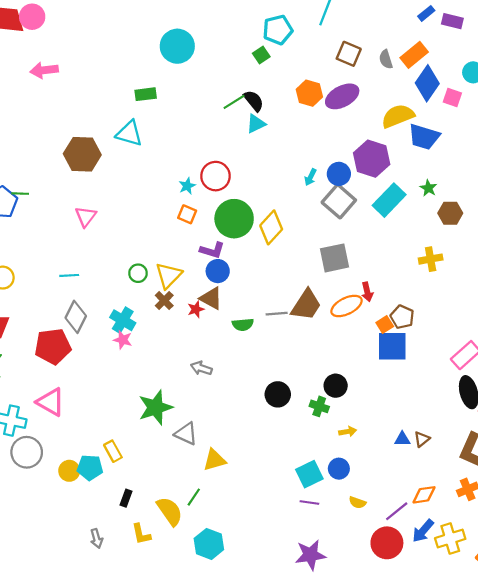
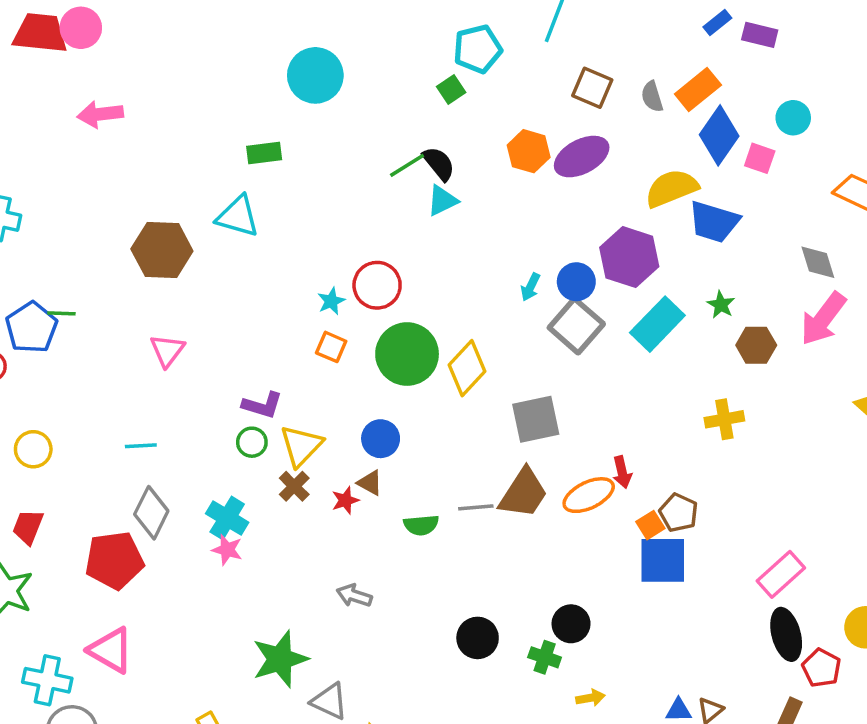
purple L-shape: (212, 250) -> (262, 405), moved
gray square: (334, 258) -> (536, 419), moved
brown triangle: (211, 298) -> (370, 483), size x0.7

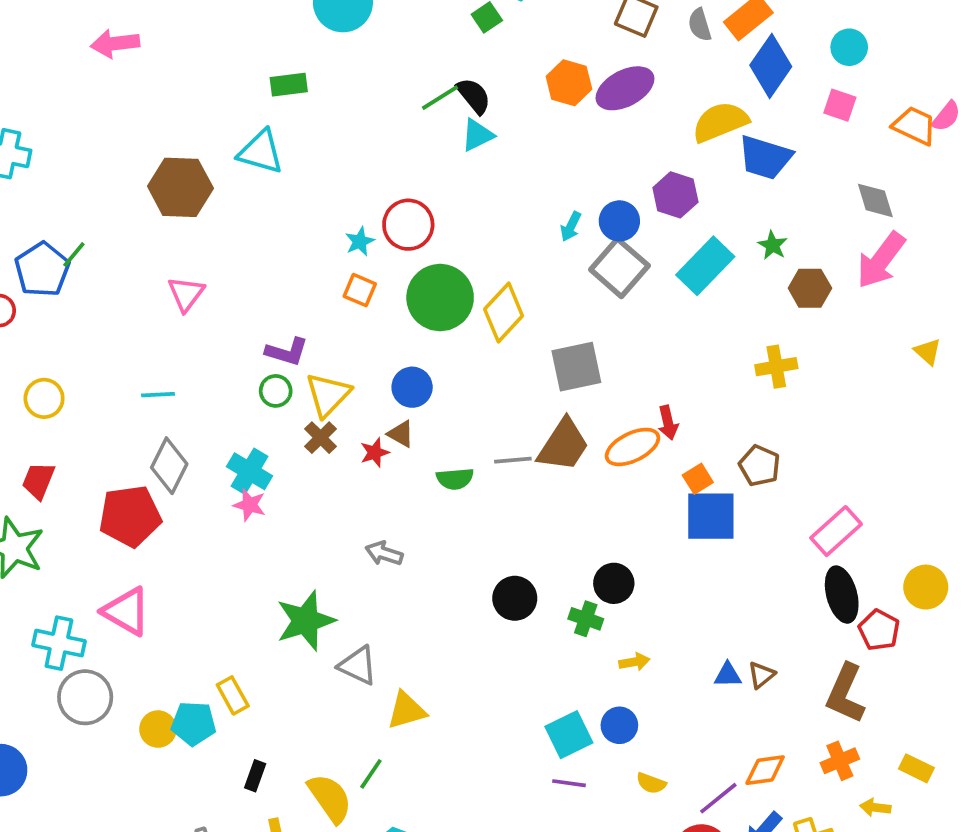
pink square: (760, 158) -> (840, 105), moved
purple hexagon: (629, 257) -> (675, 195), size x0.7
green line: (61, 313) -> (74, 255), turned -52
brown pentagon: (679, 513) -> (759, 466), moved

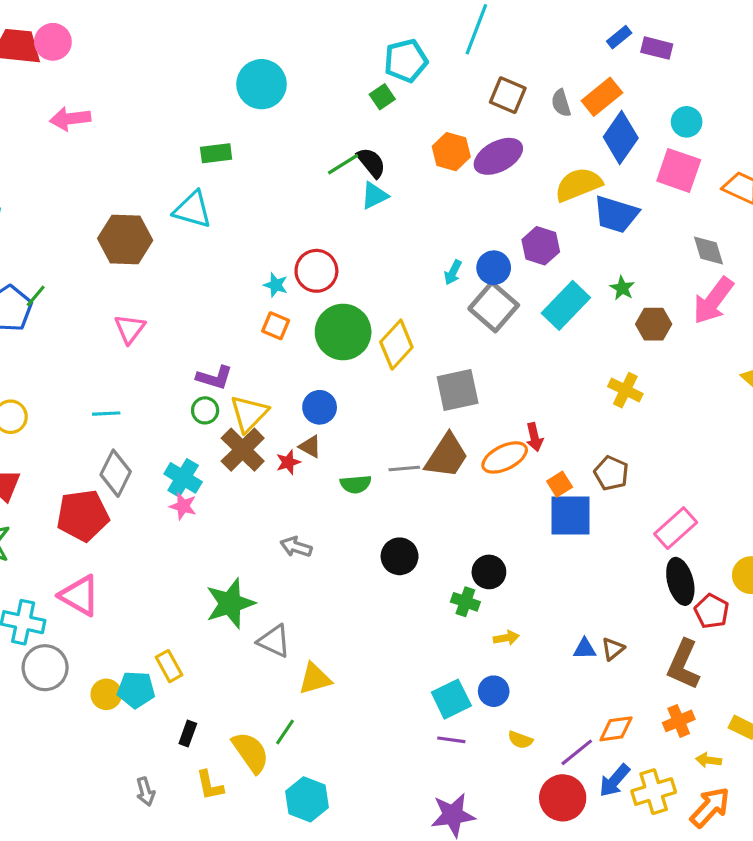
pink square: (840, 105) -> (679, 170), size x1.6
cyan star: (360, 241) -> (276, 285), turned -30
yellow cross: (776, 367) -> (625, 390), turned 36
brown cross: (321, 438) -> (243, 450), size x1.6
black circle: (515, 598) -> (400, 556), moved

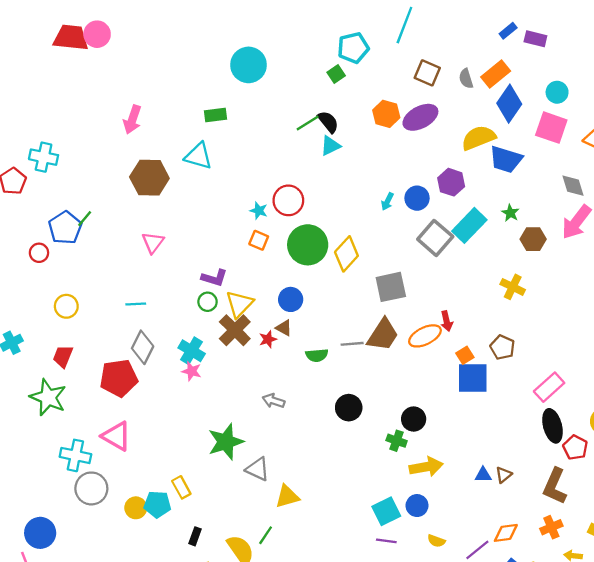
pink arrow: (70, 119) -> (132, 120), moved, turned -64
gray square: (494, 307) -> (435, 238), moved
yellow arrow: (506, 638) -> (426, 467), size x1.8

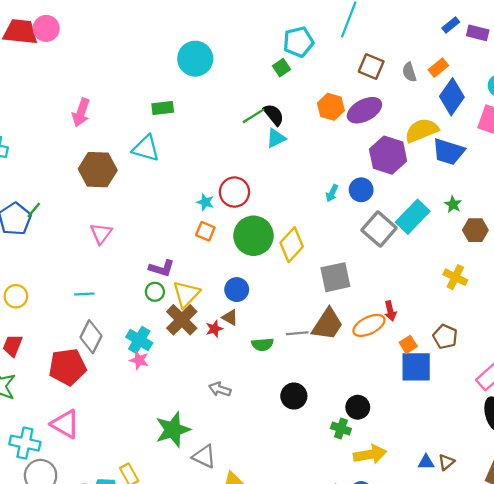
orange rectangle: (496, 74) -> (438, 68), size x0.7
purple hexagon: (451, 182) -> (388, 155), moved, size x1.4

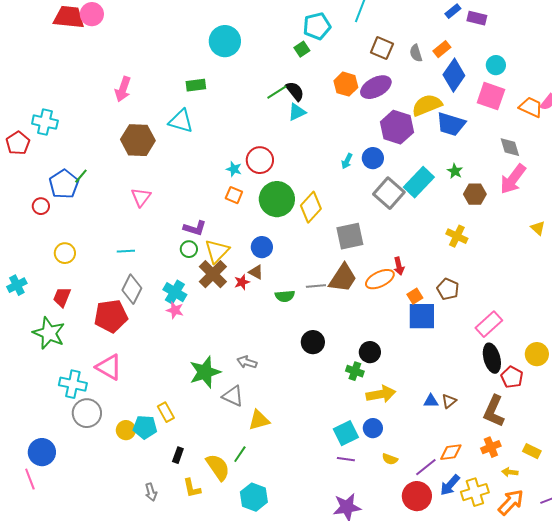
gray arrow: (220, 389) -> (247, 362), moved

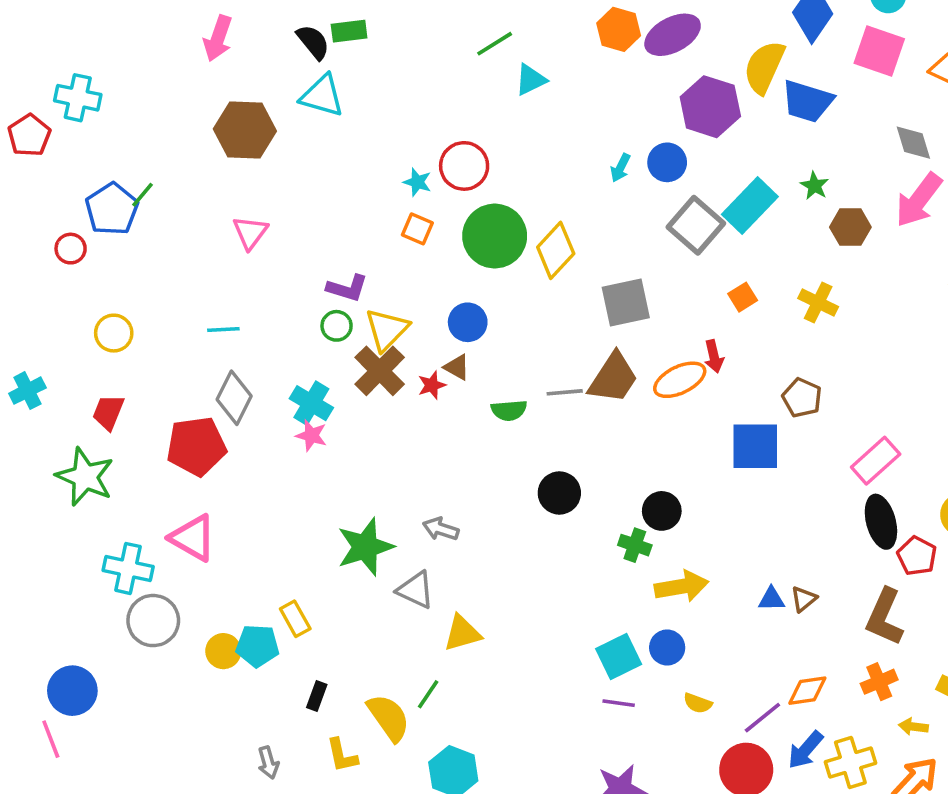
black semicircle: (295, 91) -> (313, 42), moved
yellow semicircle: (427, 105) -> (764, 67), turned -44
orange square: (415, 296) -> (743, 297), moved

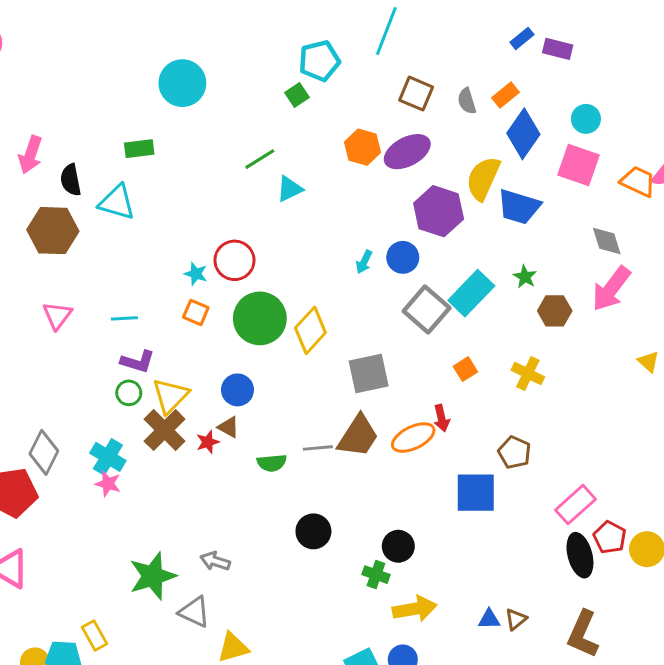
black semicircle: (313, 42) -> (71, 180), moved, turned -152
cyan line: (223, 329) -> (124, 318), moved
red pentagon: (917, 556) -> (610, 537), moved

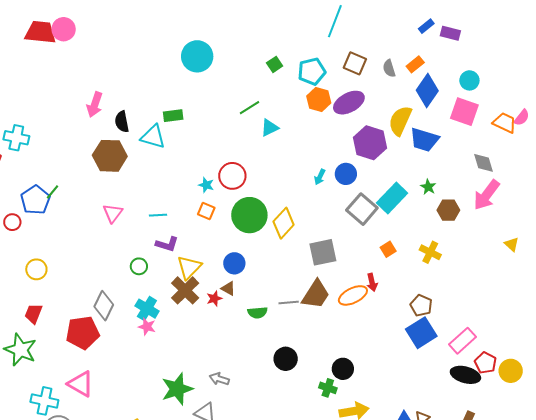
cyan pentagon: (319, 61) -> (312, 71), moved
green rectangle: (139, 149) -> (173, 116), moved
green circle: (129, 393) -> (139, 266), moved
blue square: (476, 493) -> (421, 333), moved, turned -32
black ellipse: (580, 555) -> (465, 375), turned -60

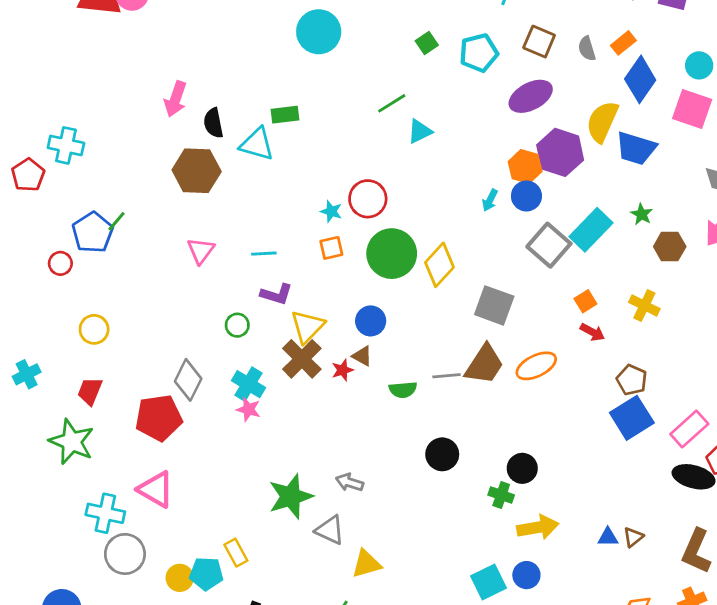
orange hexagon: (319, 100) -> (525, 167), moved
orange square: (206, 211) -> (331, 248), turned -36
gray square: (323, 252) -> (494, 305), turned 32
red arrow: (372, 282) -> (592, 332), moved, turned -48

